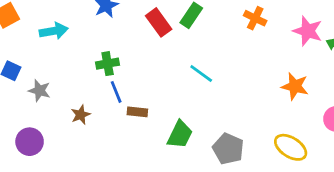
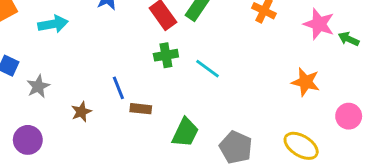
green cross: (108, 64) -> (166, 55), moved
gray star: (39, 91) -> (38, 86), turned 30

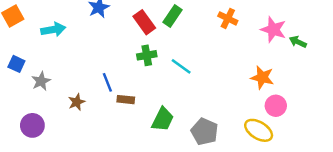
pink circle: (349, 116) -> (276, 106), moved

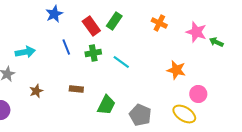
cyan arrow: (53, 30) -> (25, 52), moved
orange star: (262, 77) -> (176, 70), moved
blue line: (107, 82) -> (66, 47), moved

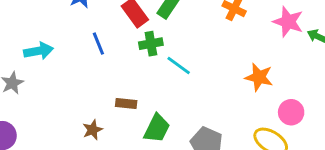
green cross: (93, 53) -> (151, 44), moved
brown rectangle: (76, 89) -> (126, 103), moved
brown star: (36, 91) -> (93, 130), moved

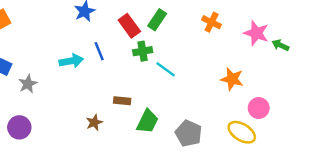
cyan arrow: (39, 51) -> (71, 61), moved

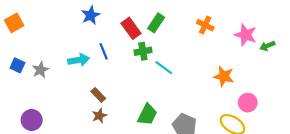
green arrow: (280, 45) -> (267, 46), turned -48
gray star: (28, 84) -> (40, 70), moved
brown rectangle: (122, 101) -> (98, 95), moved, turned 40

